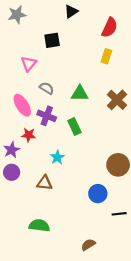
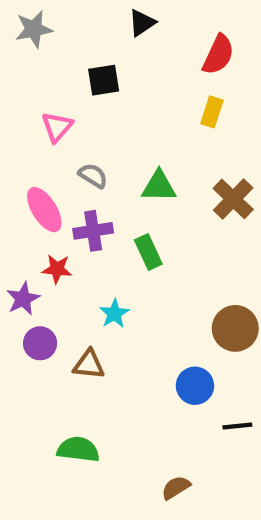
purple cross: (47, 116) -> (93, 231), turned -30
purple circle: (12, 172) -> (40, 343), moved

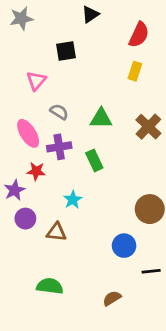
brown semicircle: (176, 488) -> (112, 298), moved

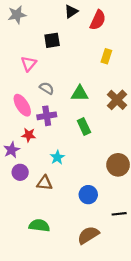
red semicircle: (139, 35) -> (98, 20), moved
green rectangle: (94, 160) -> (84, 126), moved
blue circle: (124, 246) -> (88, 195), moved
brown semicircle: (112, 298) -> (88, 235), size x1.5

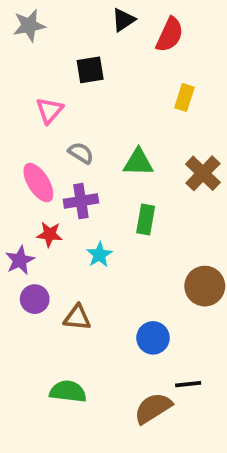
green rectangle: (84, 126) -> (146, 220), turned 35
cyan star: (57, 157) -> (99, 255), moved
black line: (119, 214) -> (188, 384), moved

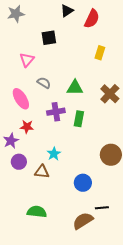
purple cross: (81, 201) -> (56, 112), moved
cyan star: (99, 255) -> (54, 154), moved

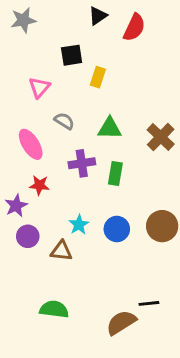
yellow rectangle: (100, 53) -> (98, 77), moved
blue circle: (83, 183) -> (117, 229), moved

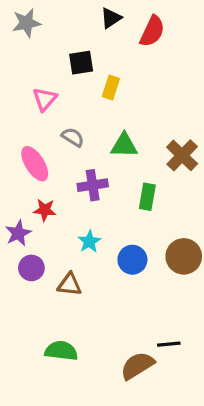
green rectangle: (115, 174) -> (147, 197), moved
cyan star: (79, 225) -> (89, 241), moved

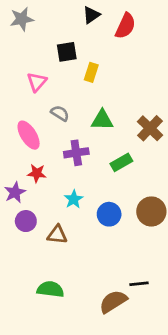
green rectangle: (147, 197) -> (121, 162), turned 50

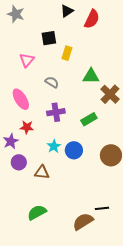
gray star: (22, 19) -> (16, 14), turned 30
gray semicircle: (60, 113) -> (52, 82), moved
green triangle: (102, 120) -> (91, 76), moved
blue circle: (109, 214) -> (74, 150), moved
green semicircle: (50, 289) -> (37, 212), turned -36

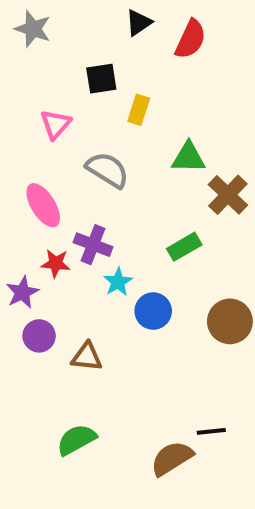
gray semicircle: (52, 82) -> (108, 170), size x1.5
purple cross: (56, 112) -> (93, 245), moved, turned 30
cyan star: (54, 146) -> (118, 282), moved

